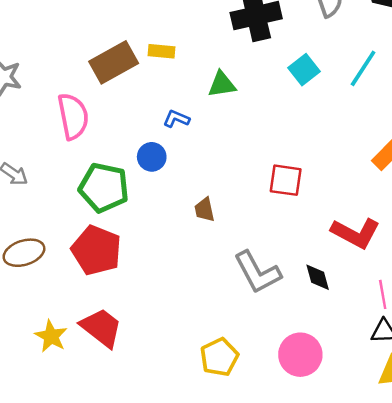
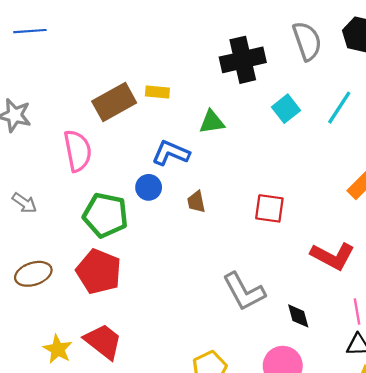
blue L-shape: (176, 119) -> (171, 153), size x1.6
brown trapezoid: (205, 210) -> (196, 202), moved
black diamond: (318, 277) -> (298, 316), moved

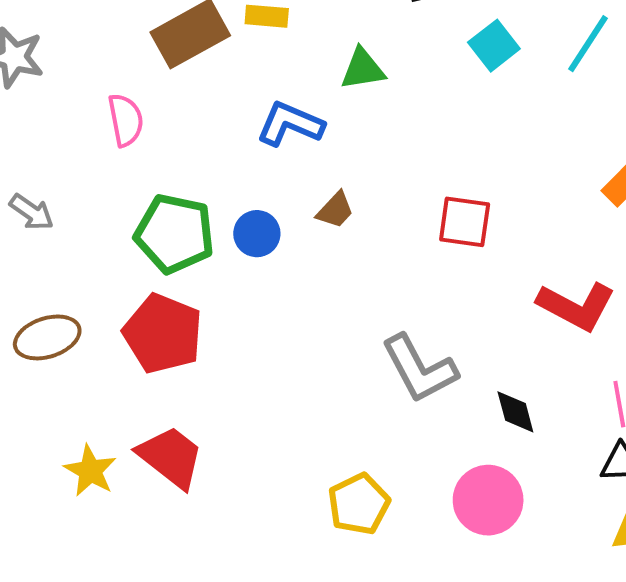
pink semicircle: (78, 151) -> (126, 120), size x0.7
blue circle: (149, 187) -> (257, 234), moved
brown trapezoid: (196, 202) -> (335, 210), turned -125

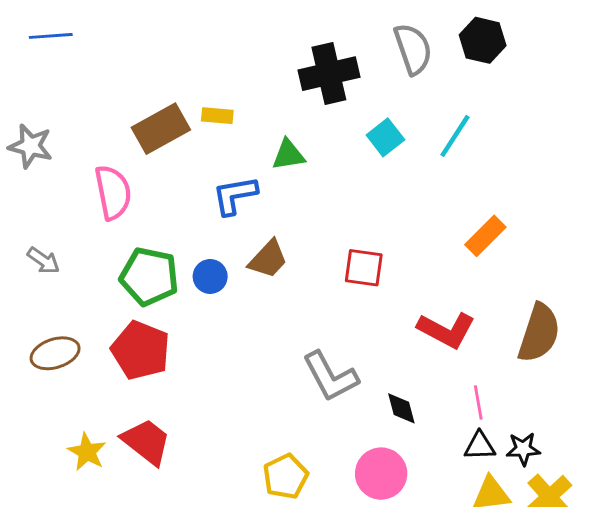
pink semicircle: (126, 120) -> (113, 192), size x1.4
blue L-shape: (290, 124) -> (235, 195), turned -33
brown trapezoid: (335, 210) -> (268, 259), size x1.4

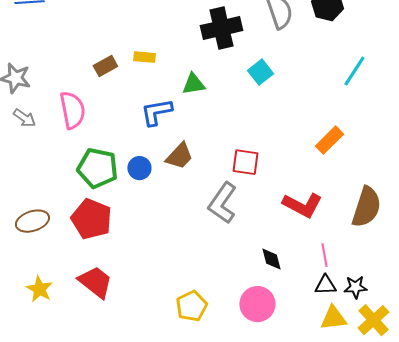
brown rectangle: (161, 129) -> (105, 66), size x0.6
cyan line: (455, 136) -> (354, 71), moved
gray arrow: (43, 261) -> (24, 118), moved
gray L-shape: (330, 376) -> (222, 203), moved, turned 63
yellow star: (87, 452) -> (39, 289), moved

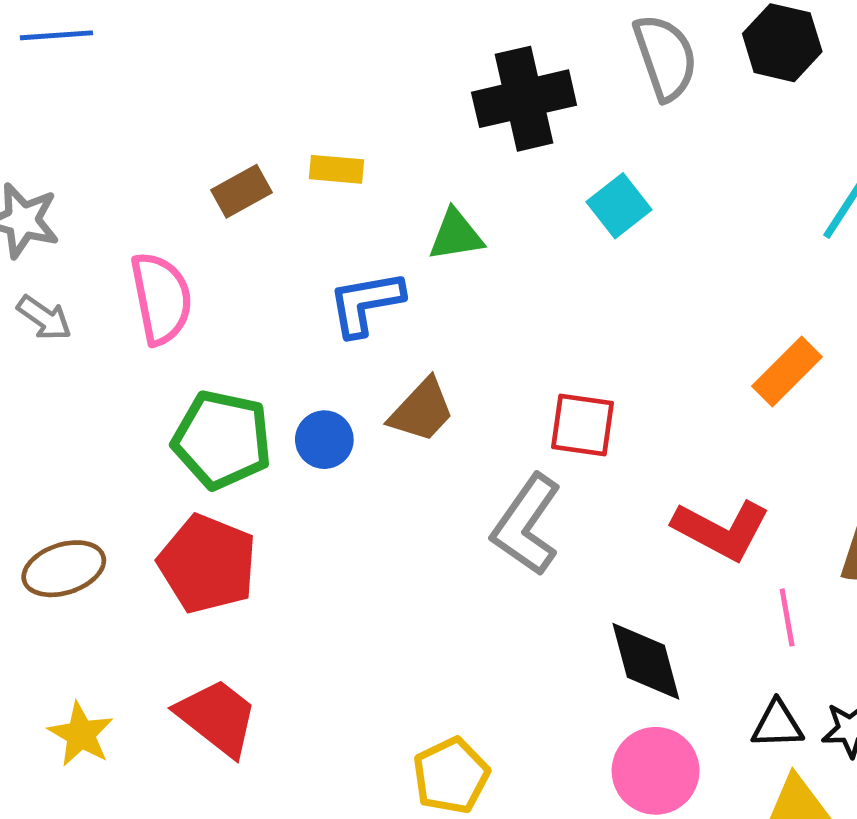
pink line: (324, 255) -> (787, 617), moved
black diamond: (271, 259) -> (646, 661), size x1.5
pink circle: (257, 304) -> (656, 771), moved

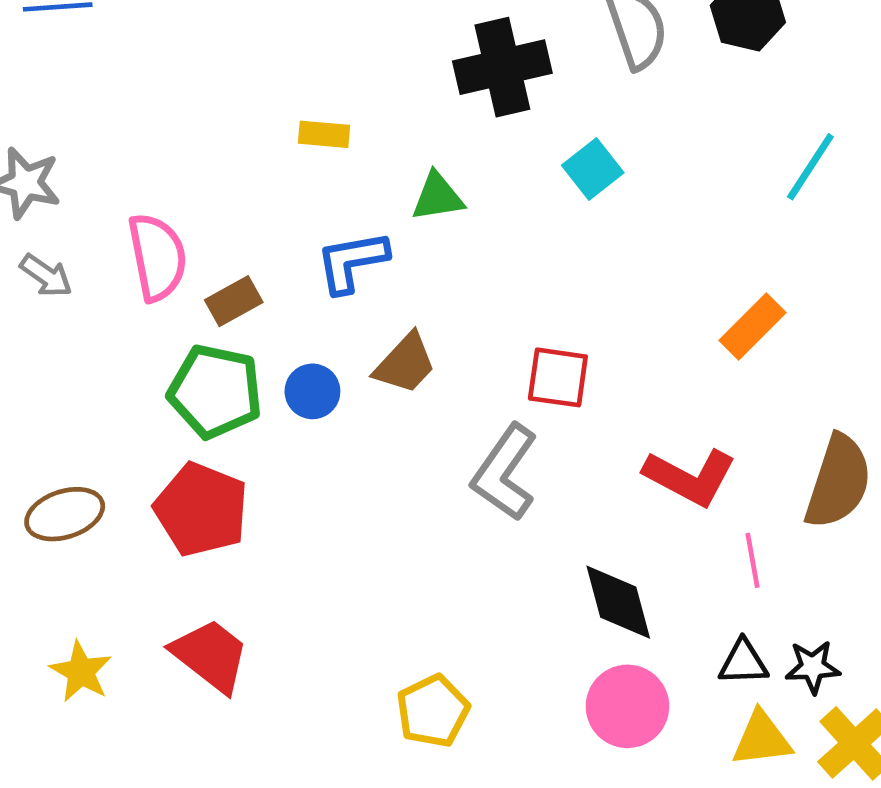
brown rectangle: (242, 191) -> (234, 301), moved

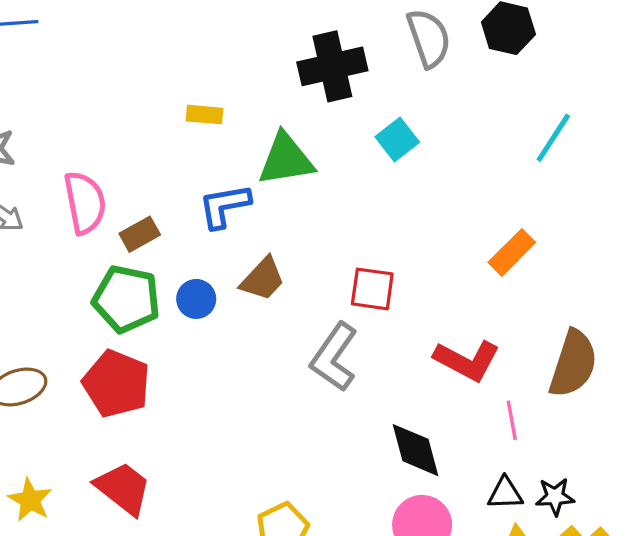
green triangle: (438, 197) -> (286, 159), size x1.5

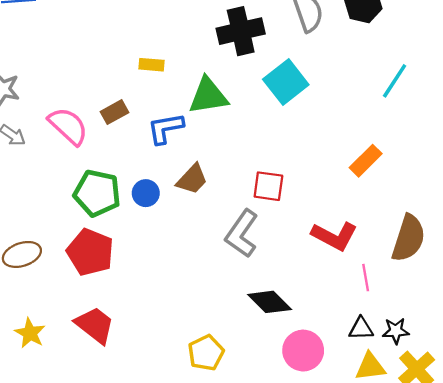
cyan square: (397, 139) -> (286, 82), size x1.5
pink semicircle: (85, 203) -> (68, 126), turned -36
brown rectangle: (140, 234) -> (114, 112), moved
black diamond: (415, 450) -> (270, 302), moved, turned -30

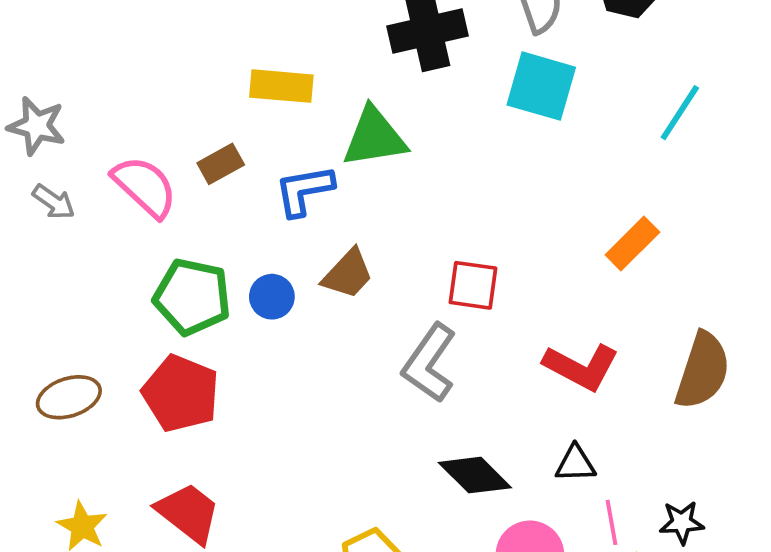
yellow rectangle: (152, 65) -> (281, 86), size x1.5
cyan square: (286, 82) -> (541, 86), moved, turned -36
pink line: (366, 278) -> (612, 522), moved
black triangle: (361, 329) -> (575, 464), moved

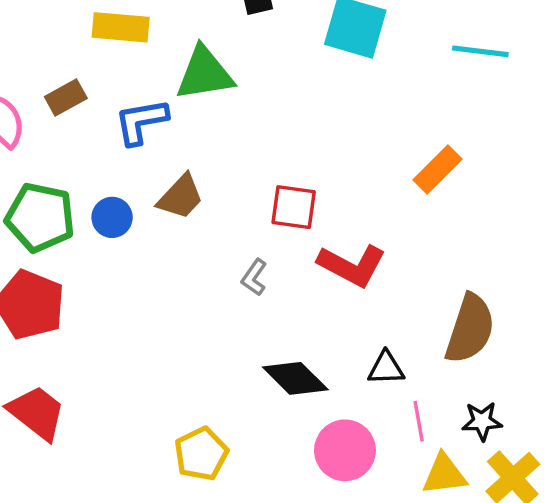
cyan line: (680, 113) -> (480, 51), turned 64
gray L-shape: (429, 363) -> (254, 277), size x0.5
red L-shape: (581, 367) -> (352, 265), moved
brown semicircle: (703, 371) -> (470, 329), moved

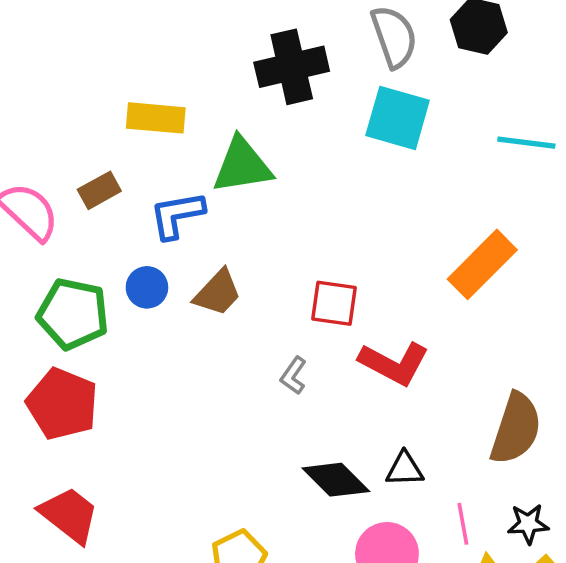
orange rectangle: (437, 169) -> (482, 264), size x1.4
blue circle: (112, 217) -> (147, 287), moved
black triangle: (386, 368) -> (405, 469), moved

